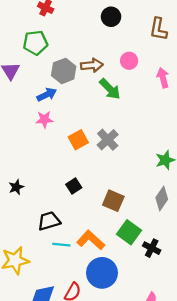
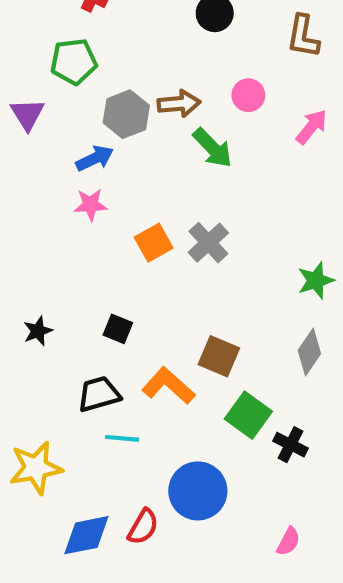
pink arrow: (163, 78) -> (312, 127), turned 54
black square: (74, 186) -> (118, 329), moved, turned -35
orange L-shape: (91, 240) -> (168, 386), moved

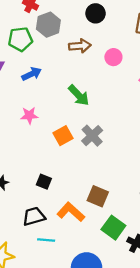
brown arrow: (179, 104) -> (80, 46), moved
gray hexagon: (126, 114) -> (48, 25), moved
green arrow: (213, 148) -> (79, 95), moved
blue arrow: (95, 158) -> (32, 74), moved

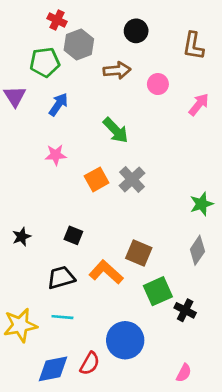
blue arrow: (32, 74) -> (58, 104), turned -30
green square: (113, 228) -> (158, 291), turned 30
cyan line: (46, 240) -> (62, 317), moved

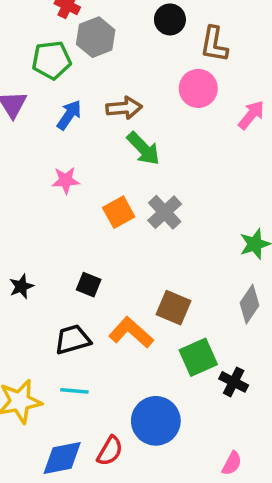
brown L-shape: (193, 46) -> (214, 44), moved
brown arrow: (117, 70) -> (124, 108), moved
pink circle: (158, 84) -> (198, 88), size x1.4

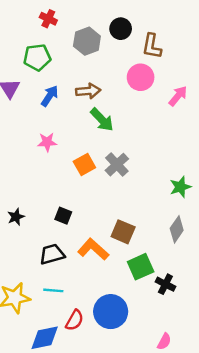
gray hexagon: (96, 37) -> (87, 41), moved
red semicircle: (110, 451) -> (74, 320), moved

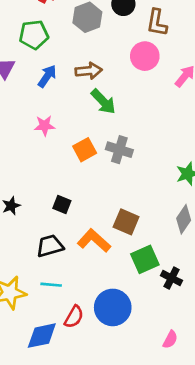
gray cross: (117, 165) -> (119, 150), turned -30

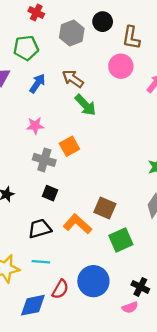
brown arrow: (89, 71) -> (73, 79), turned -140
gray cross: (119, 150) -> (44, 160), moved
black cross: (172, 278) -> (140, 287), moved
pink semicircle: (170, 340) -> (130, 307), moved, turned 42

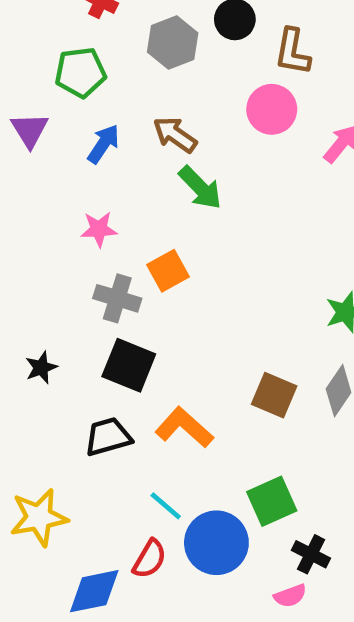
black square: (50, 193) -> (129, 365), size x1.6
brown square: (105, 208) -> (274, 395), moved
green square: (121, 240) -> (272, 501), moved
cyan line: (41, 262) -> (166, 506), moved, turned 36

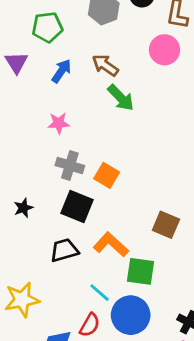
orange square: (168, 271) -> (107, 175), moved, turned -30
green square: (272, 501) -> (140, 271), moved, turned 32

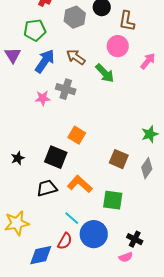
blue arrow: (61, 71) -> (45, 61), size x1.4
green arrow: (121, 98) -> (105, 73), moved
gray cross: (70, 166) -> (66, 89), moved
brown square: (166, 225) -> (119, 159), moved
green square: (140, 271) -> (113, 200), moved

